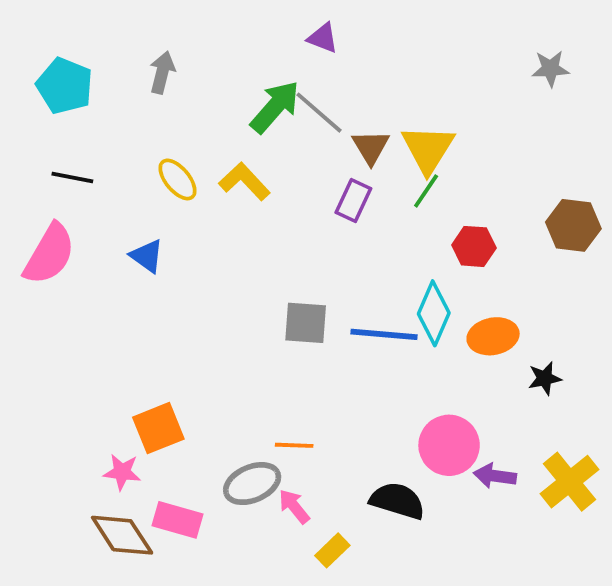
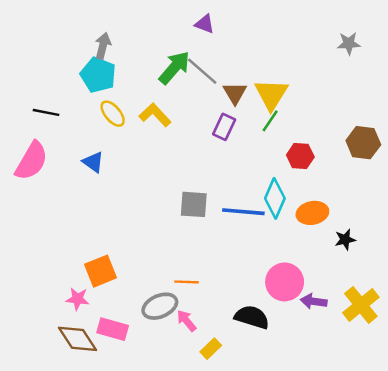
cyan pentagon: (65, 86) -> (98, 75), moved

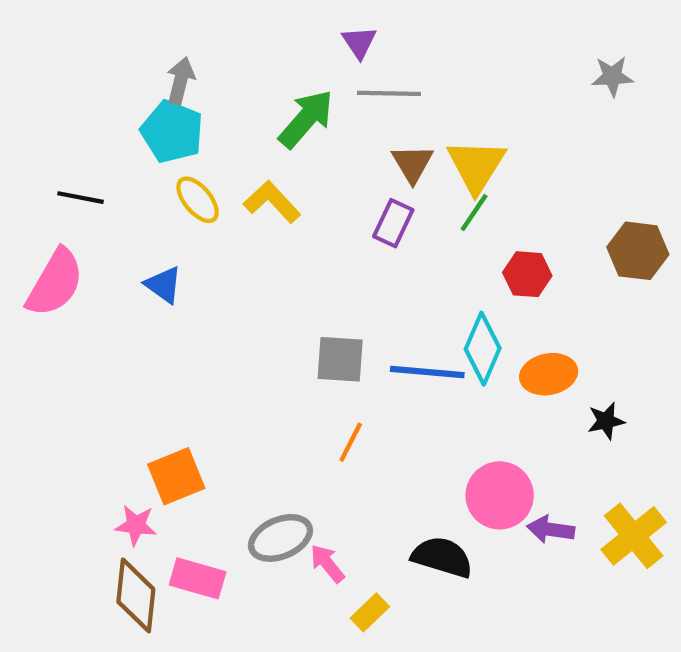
purple triangle: (205, 24) -> (359, 42), turned 35
gray line: (202, 71) -> (389, 93), moved, turned -40
orange line: (186, 282) -> (351, 442), moved, turned -65
brown diamond: (78, 339) -> (136, 595), turned 39

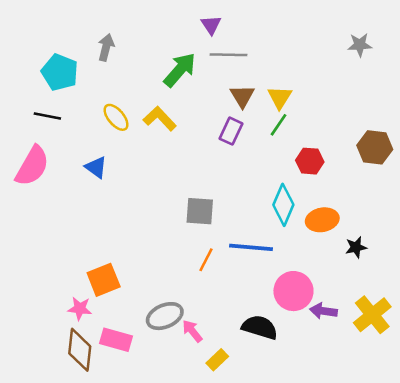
cyan pentagon: (172, 132) -> (60, 72), moved
yellow triangle: (476, 166) -> (280, 97), size x0.7
blue line: (427, 372) -> (251, 247), moved

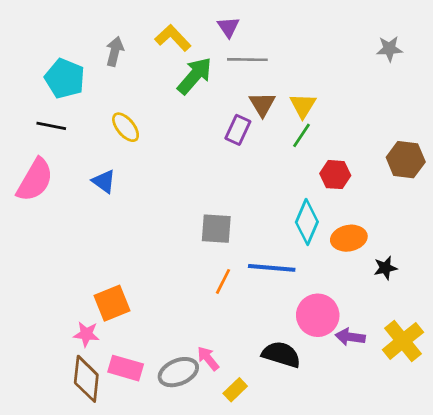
yellow L-shape: (160, 119) -> (173, 38), moved
purple rectangle: (231, 131) -> (238, 130), moved
gray ellipse: (165, 316) -> (178, 372), moved

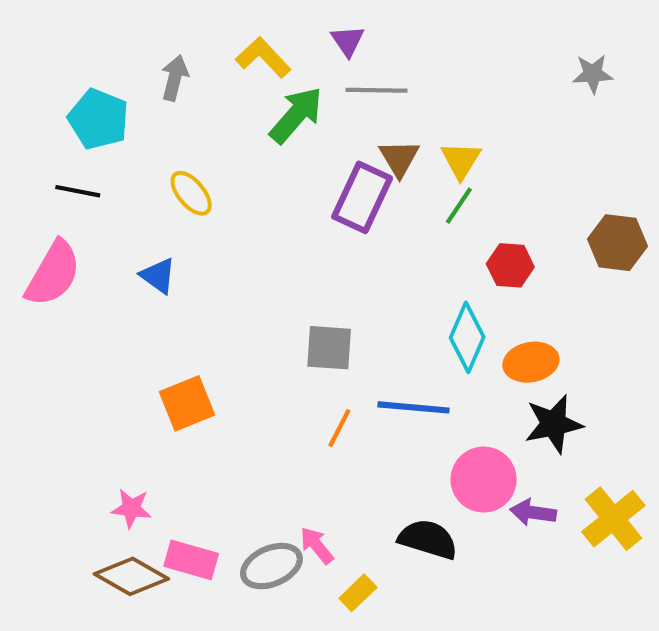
purple rectangle: (238, 130) -> (362, 197), size x1.5
black star: (385, 268) -> (554, 424), moved, size x1.6
orange square: (112, 303) -> (187, 403), moved
brown diamond: (86, 379) -> (131, 576), turned -66

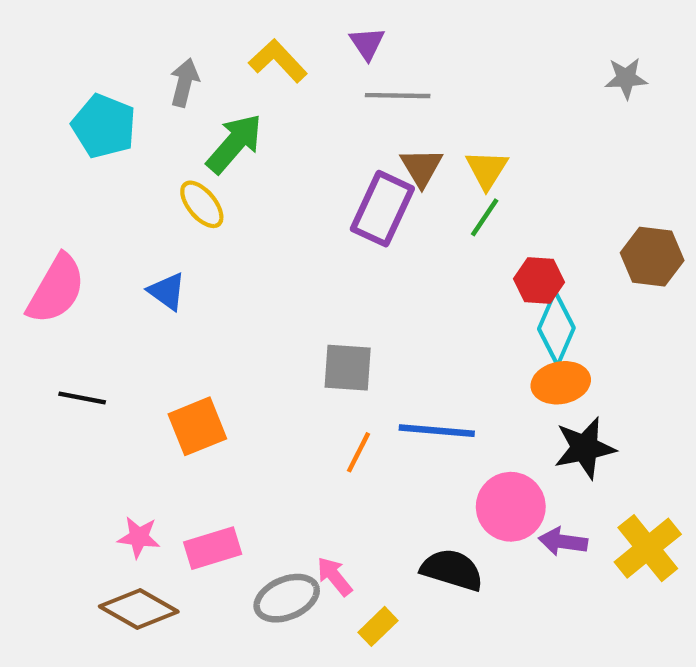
green arrow: (296, 115) -> (234, 143), moved
black line: (78, 191) -> (82, 398), moved
cyan diamond: (467, 337) -> (556, 328), moved
pink rectangle: (191, 560) -> (213, 548), moved, turned -33

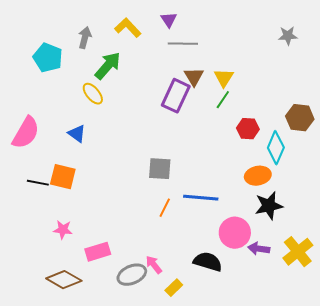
cyan diamond: (556, 328) -> (276, 148), moved
orange square: (197, 426) -> (63, 177), moved, turned 36
pink star: (139, 537) -> (63, 230), moved

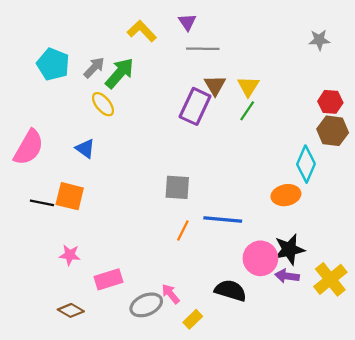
gray arrow: (85, 38) -> (94, 68), moved, turned 30
red hexagon: (248, 129) -> (330, 102), moved
black star: (269, 206) -> (289, 249), moved
brown diamond: (64, 280) -> (71, 310), size x0.7

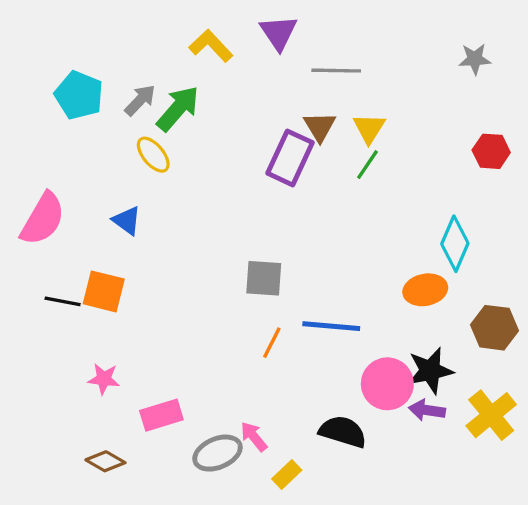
purple triangle: (187, 22) -> (279, 33), size x1.4
gray line: (203, 49) -> (336, 71), moved
brown hexagon: (333, 131) -> (494, 328), moved

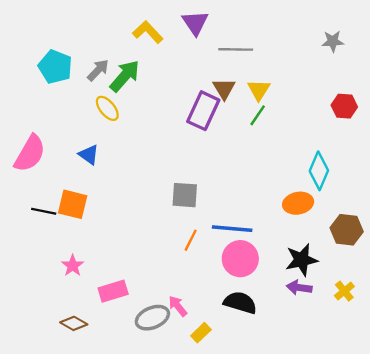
pink star: (104, 379) -> (73, 266), turned 30
pink circle: (387, 384) -> (240, 259), moved
yellow cross: (491, 415) -> (344, 291), size x0.6

